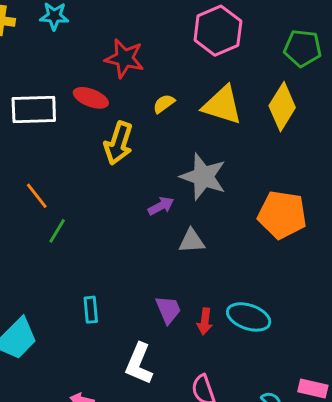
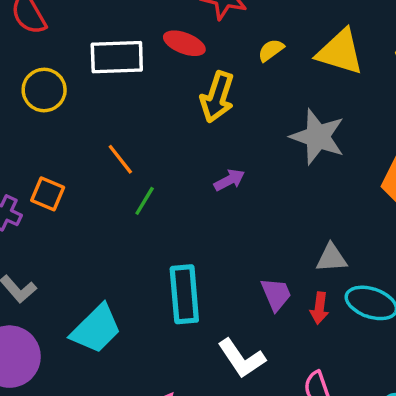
purple arrow: (161, 206) -> (229, 180), moved
gray triangle: (192, 241) -> (331, 258), moved
cyan rectangle: (91, 310) -> (184, 294), size x1.8
white L-shape: (139, 364) -> (241, 358), turned -57

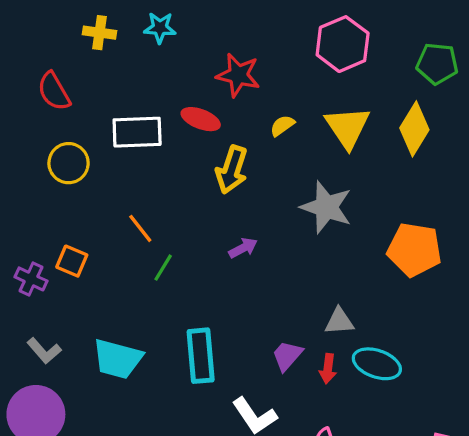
yellow triangle: (340, 52) -> (347, 127), turned 39
purple trapezoid: (276, 294) -> (287, 356), turned -116
cyan trapezoid: (96, 329) -> (117, 359), moved, turned 60

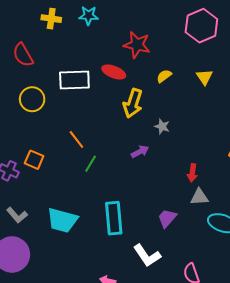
yellow triangle: (347, 127) -> (204, 77), size x0.6
gray star: (326, 207) -> (162, 126), moved, size x0.5
red arrow: (328, 369) -> (192, 173), moved

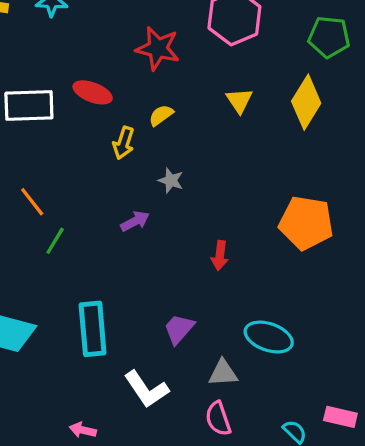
red star: (137, 45) -> (158, 48), moved
yellow semicircle: (164, 76) -> (161, 115), moved
yellow arrow: (133, 103) -> (124, 143), size x0.7
gray triangle: (199, 197) -> (223, 373), moved

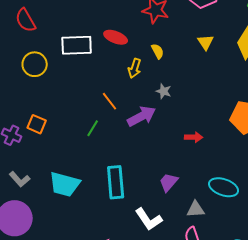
yellow semicircle: (161, 115) -> (158, 51), turned 98
orange line: (32, 202) -> (110, 101), moved
purple arrow: (135, 221) -> (142, 116), size x1.6
red arrow: (220, 255) -> (194, 137), turned -96

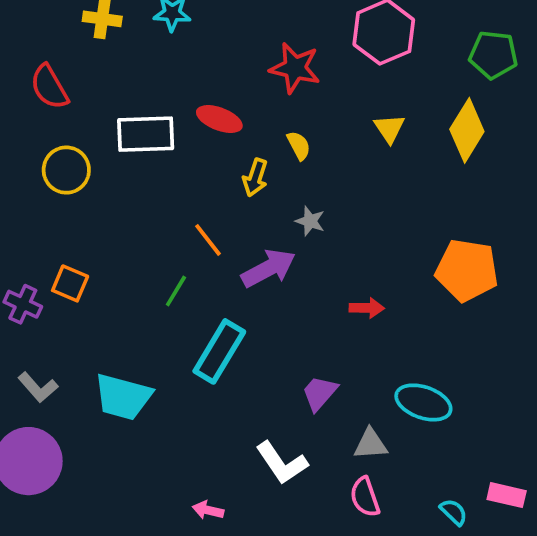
cyan rectangle: (116, 182) -> (219, 351), moved, turned 36

